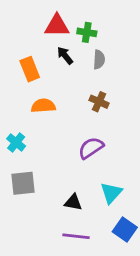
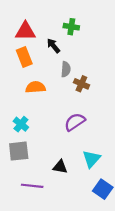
red triangle: (57, 26) -> (25, 31), moved
gray semicircle: (99, 60) -> (66, 69), moved
cyan cross: (16, 142) -> (21, 124), moved
purple line: (76, 236) -> (32, 186), moved

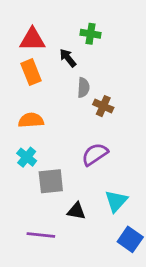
orange semicircle: (35, 87) -> (31, 120), moved
gray square: (19, 151) -> (51, 181), moved

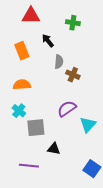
green cross: (91, 34) -> (73, 23), moved
red triangle: (32, 39) -> (31, 16), moved
cyan triangle: (116, 201) -> (88, 125), moved

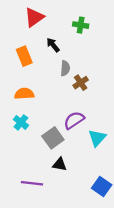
red triangle: (31, 16) -> (34, 17), turned -36
brown cross: (73, 75) -> (81, 83), turned 32
gray square: (36, 128) -> (53, 138), moved, turned -30

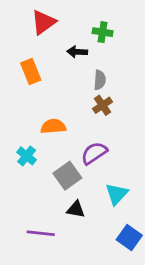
black arrow: (53, 45) -> (77, 52), moved, turned -48
gray semicircle: (65, 68) -> (100, 80), moved
orange semicircle: (24, 94) -> (53, 126), moved
cyan triangle: (97, 138) -> (117, 194), moved

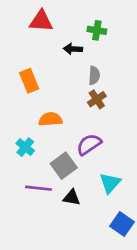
red triangle: (43, 22) -> (41, 21), turned 40
orange rectangle: (31, 72) -> (29, 81), moved
purple line: (41, 233) -> (38, 188), moved

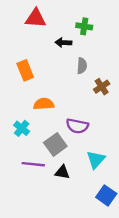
brown cross: (97, 99) -> (102, 87), moved
purple semicircle: (89, 144) -> (77, 126), turned -135

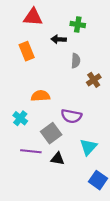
orange rectangle: (25, 70) -> (27, 51), moved

